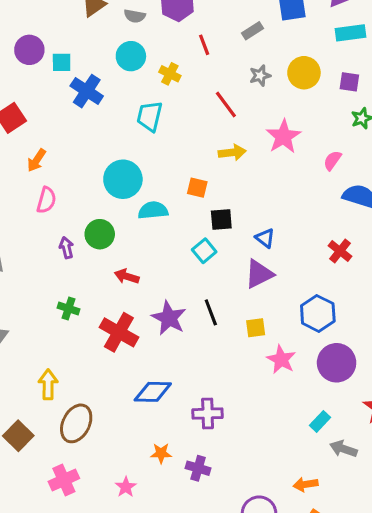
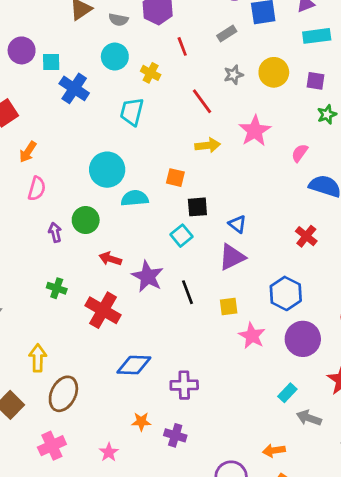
purple star: (169, 318) -> (148, 276), moved

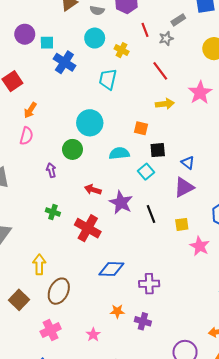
gray star: (233, 75) -> (166, 38), moved
pink semicircle: (37, 189) -> (26, 136), moved
cyan semicircle: (135, 198) -> (119, 153), moved
green circle: (86, 220) -> (72, 149), moved

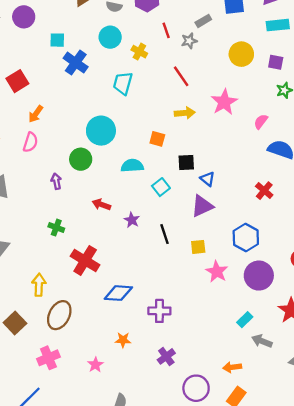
purple circle: (25, 34) -> (24, 17), moved
black square: (158, 150) -> (186, 163), moved
purple star: (121, 202) -> (132, 220), size x0.6
red cross: (88, 228) -> (85, 261), moved
purple cross: (143, 321) -> (166, 356), moved, turned 35

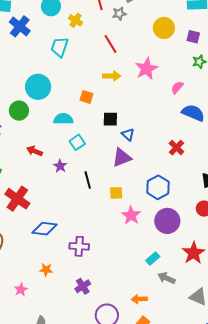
cyan square: (161, 187) -> (77, 142), moved

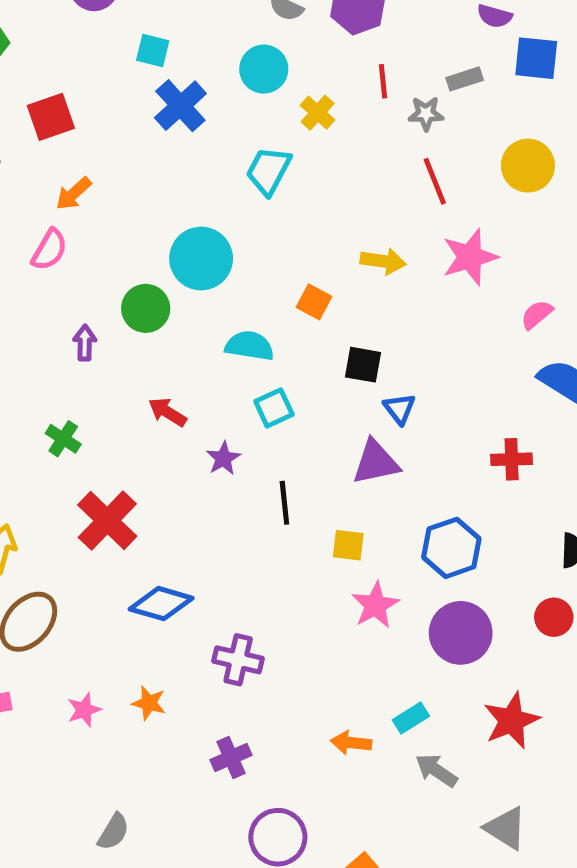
red line: (110, 44) -> (435, 181), moved
red cross: (176, 148) -> (512, 459), turned 35
pink star: (21, 290) -> (84, 710), moved
orange arrow: (139, 299) -> (351, 743), moved

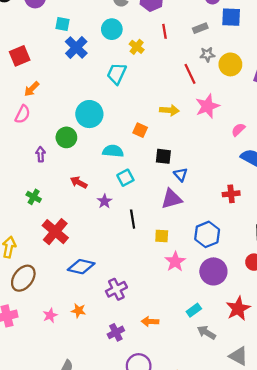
gray star: (426, 114) -> (207, 54), moved
purple cross: (238, 660) -> (116, 289), turned -36
orange arrow: (351, 743) -> (150, 321), moved

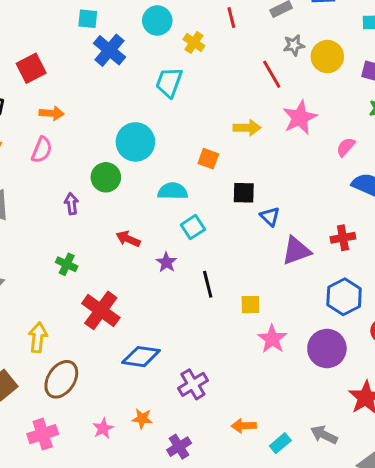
orange arrow: (32, 89) -> (52, 113), turned -126
purple triangle: (172, 199) -> (296, 251), moved
blue hexagon: (207, 234) -> (344, 297), moved
cyan rectangle: (194, 310) -> (280, 443), moved
purple cross: (116, 332) -> (179, 447), moved

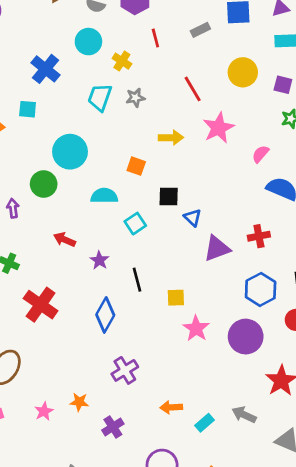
cyan square: (88, 19) -> (28, 109), moved
gray star: (294, 45) -> (135, 98), moved
cyan square: (193, 227) -> (135, 224), moved
blue diamond: (141, 357) -> (105, 315), moved, turned -68

